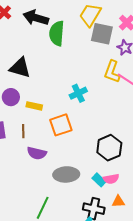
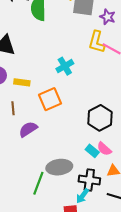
purple semicircle: (37, 153) -> (28, 129), turned 138
gray ellipse: (66, 174) -> (59, 167), moved
pink semicircle: (111, 179) -> (104, 149), turned 56

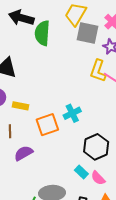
cyan cross: (65, 66) -> (72, 113), moved
cyan rectangle: (92, 151) -> (81, 172), moved

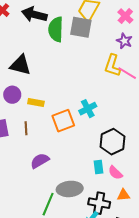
gray square: (87, 33) -> (81, 27), moved
purple semicircle: (24, 153) -> (40, 161), moved
cyan rectangle: (81, 172) -> (99, 167), turned 40

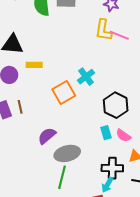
yellow rectangle: (36, 103) -> (34, 65), moved
brown line: (26, 128) -> (20, 107), moved
gray ellipse: (70, 189) -> (67, 153), moved

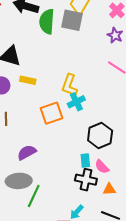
yellow L-shape: (103, 30) -> (69, 85), moved
gray ellipse: (67, 153) -> (19, 181), moved
black cross: (112, 168) -> (86, 180), moved

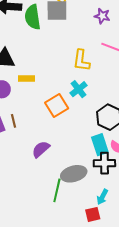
yellow L-shape: (69, 85) -> (81, 60), moved
cyan rectangle: (85, 161) -> (100, 145), size x1.5
gray ellipse: (19, 181) -> (74, 174), moved

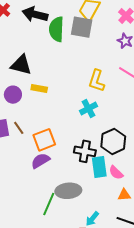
orange square: (57, 106) -> (44, 140), moved
brown line: (13, 121) -> (19, 128), turned -32
black cross: (104, 163) -> (85, 151), moved

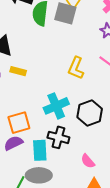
cyan cross: (88, 108) -> (56, 106), moved, size x1.4
black hexagon: (113, 141) -> (90, 113), moved
cyan rectangle: (99, 167) -> (40, 150), moved

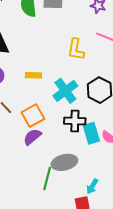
yellow rectangle: (18, 71) -> (33, 75), moved
cyan rectangle: (40, 150) -> (91, 133), moved

